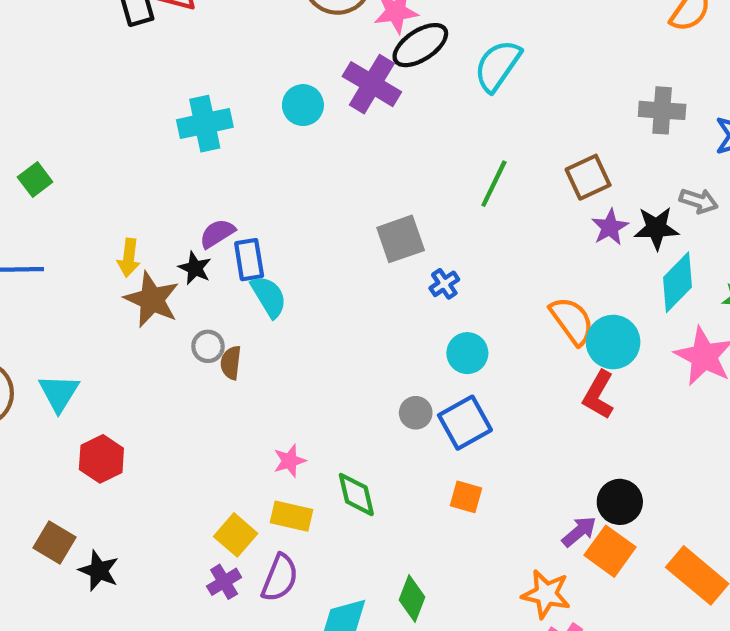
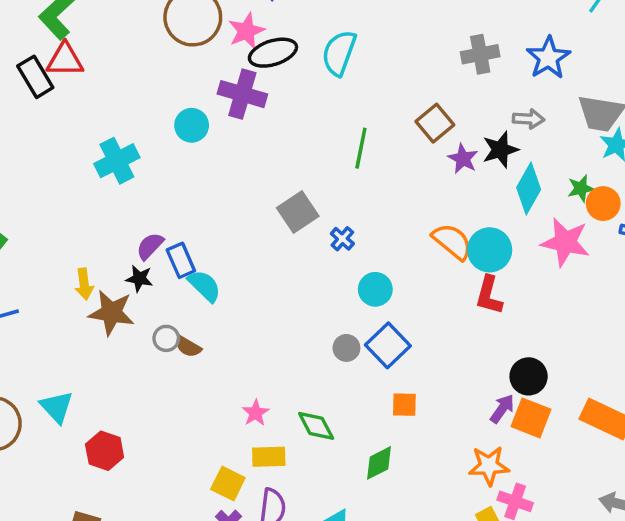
black ellipse: (420, 45) -> (273, 53), turned 30
brown semicircle: (231, 363) -> (188, 347), turned -52
green diamond: (412, 599) -> (379, 463), moved, turned 57

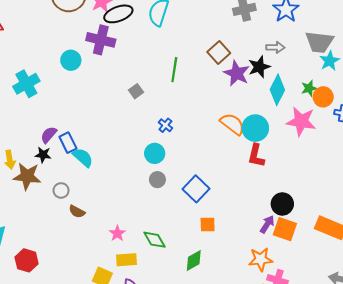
purple star: (463, 159) -> (237, 73), size x1.4
gray square: (298, 212) -> (136, 91), moved, size x0.6
cyan circle: (375, 289) -> (155, 153), moved
brown semicircle: (188, 347) -> (77, 212), moved
gray circle: (346, 348) -> (157, 180), moved

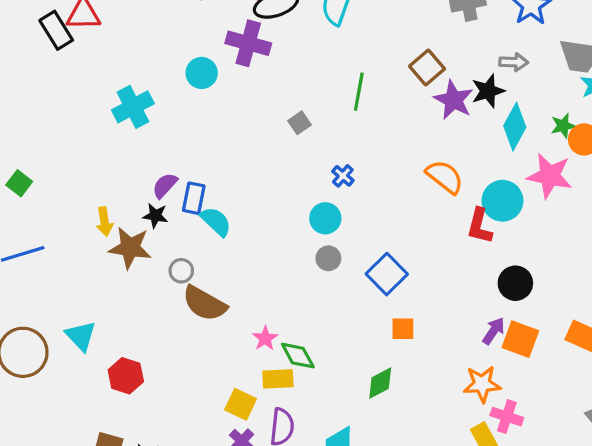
cyan circle: (255, 128) -> (502, 201), moved
blue rectangle: (68, 143) -> (194, 198), turned 36
black circle: (282, 204) -> (515, 283), moved
brown semicircle: (77, 212) -> (205, 304), size x1.8
green diamond: (154, 240) -> (298, 356), moved

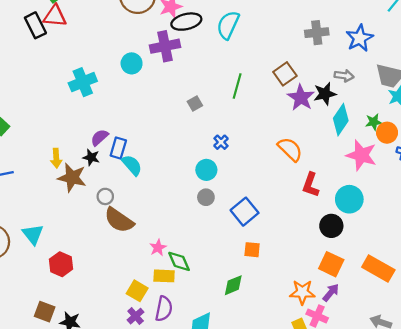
purple cross: (248, 43) -> (165, 46), turned -32
cyan circle: (502, 201) -> (349, 199), moved
purple arrow: (494, 331) -> (331, 293), moved

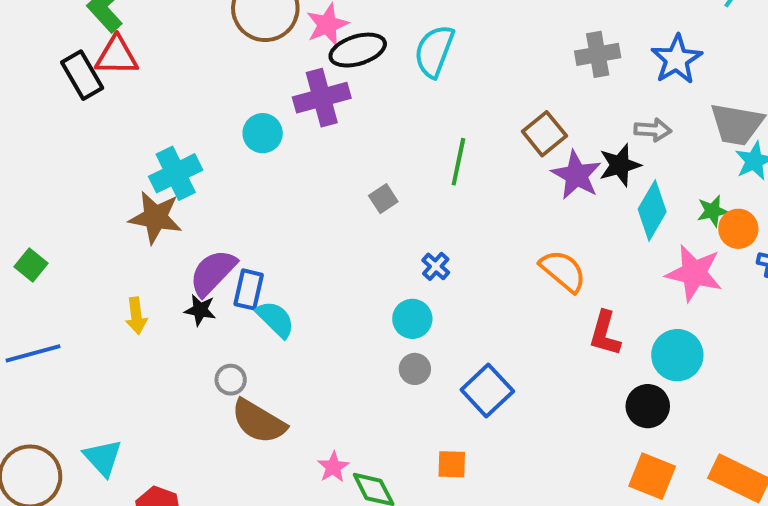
purple semicircle: (99, 137) -> (213, 273), size x1.5
brown star: (72, 178) -> (155, 217), moved
orange square: (252, 250) -> (452, 464), moved

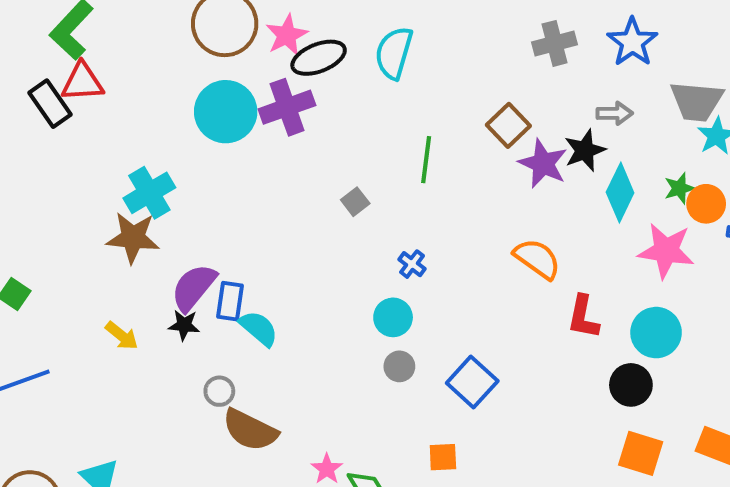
cyan circle: (263, 133) -> (226, 112), moved, size x1.6
yellow arrow: (136, 316) -> (122, 336), turned -40

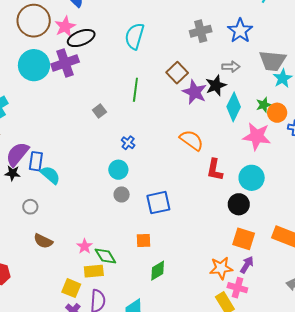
cyan semicircle: (394, 53) -> (135, 36), moved
blue square: (472, 382) -> (158, 203), turned 35
brown semicircle: (250, 430) -> (43, 241), moved, size x0.7

